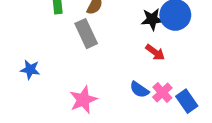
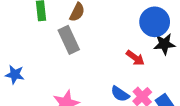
black star: (152, 19) -> (164, 44), moved

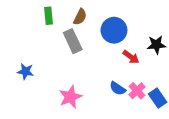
blue circle: (155, 22) -> (114, 30), moved

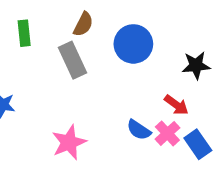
green rectangle: (48, 16) -> (24, 33), moved
red arrow: (131, 57) -> (176, 105), moved

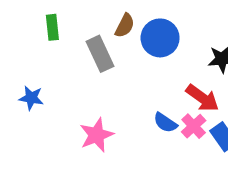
brown semicircle: (83, 24) -> (125, 26), moved
red arrow: (176, 105) -> (202, 98), size x1.4

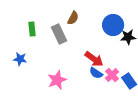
green rectangle: (52, 27) -> (32, 29), moved
blue circle: (160, 38) -> (113, 25), moved
red arrow: (202, 98) -> (94, 59), moved

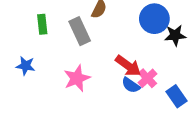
pink cross: (112, 75) -> (147, 78), moved
pink star: (57, 80) -> (77, 78), moved

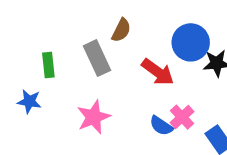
green rectangle: (42, 24) -> (48, 65), moved
red arrow: (128, 66) -> (158, 72), moved

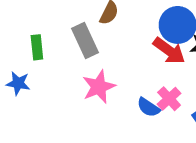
red arrow: (158, 72) -> (169, 51), moved
pink star: (93, 117) -> (99, 87), moved

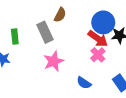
pink cross: (169, 99) -> (98, 55), moved
blue semicircle: (148, 107) -> (84, 83), moved

